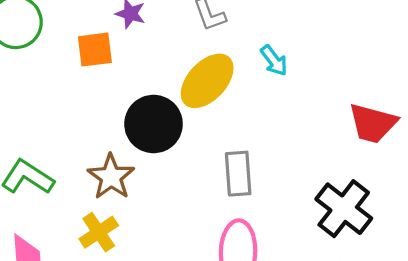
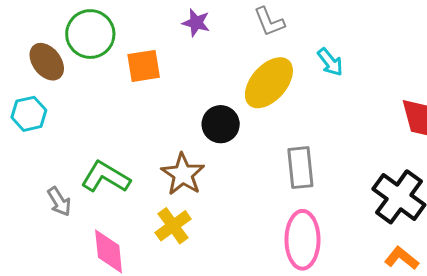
orange square: (95, 50) -> (144, 66), moved
black circle: (154, 124) -> (221, 124), size x0.7

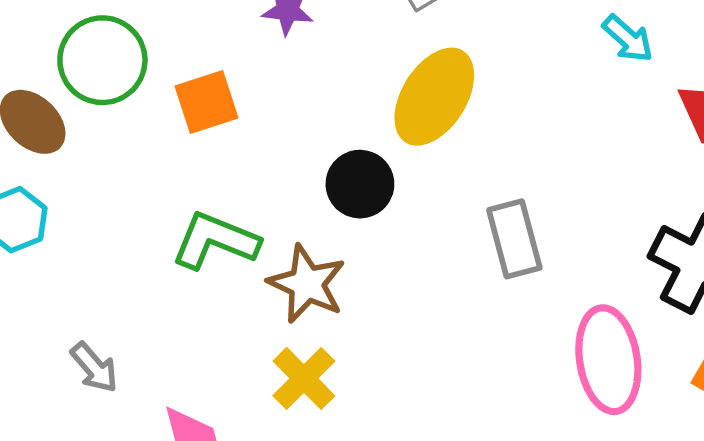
cyan arrow: (330, 62) -> (628, 39), moved
green L-shape: (106, 177) -> (215, 241), moved
pink ellipse: (302, 240) -> (608, 360), moved

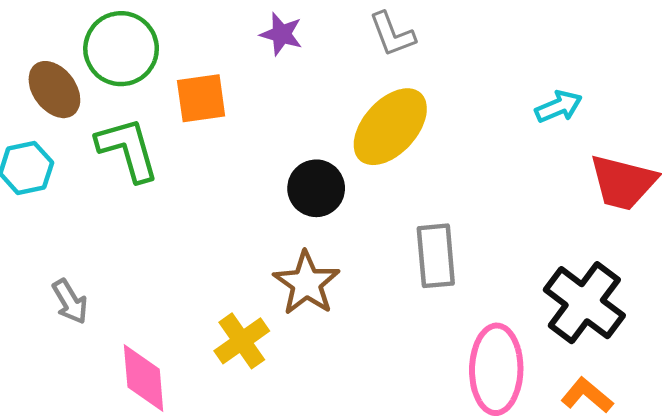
cyan arrow: (628, 39) -> (559, 107), turned -75
green L-shape: (215, 241) -> (128, 149), moved, turned 42
brown star: (307, 284) -> (306, 283), moved

